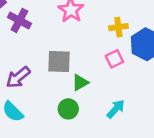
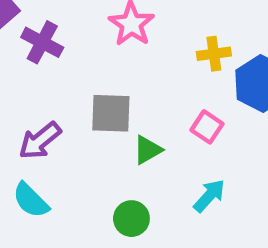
pink square: (114, 59) -> (207, 127), moved, turned -30
green circle: (68, 109) -> (131, 219), moved

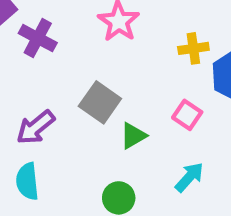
gray square: (111, 113) -> (100, 102), turned 33
cyan semicircle: (31, 200) -> (27, 181), turned 39

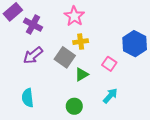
yellow cross: (193, 48) -> (81, 42), moved
purple arrow: (36, 127) -> (33, 55), moved

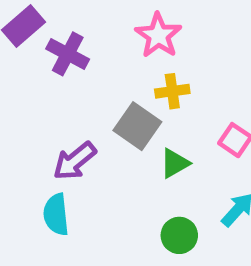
purple arrow: (33, 55) -> (75, 161), moved
green circle: (74, 106) -> (179, 235), moved

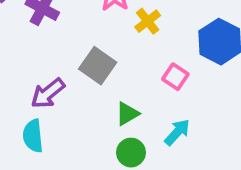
yellow cross: (172, 91) -> (148, 21), moved, turned -30
green triangle: (175, 163) -> (127, 114), moved

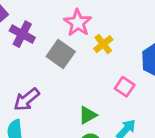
gray square: (98, 66) -> (61, 54), moved

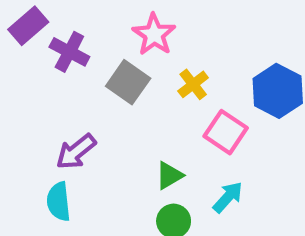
yellow cross: (103, 44) -> (193, 84), moved
pink square: (125, 87) -> (226, 132), size x1.4

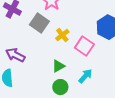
yellow cross: (193, 84) -> (62, 35), moved
purple arrow: (76, 152) -> (15, 55), turned 66

